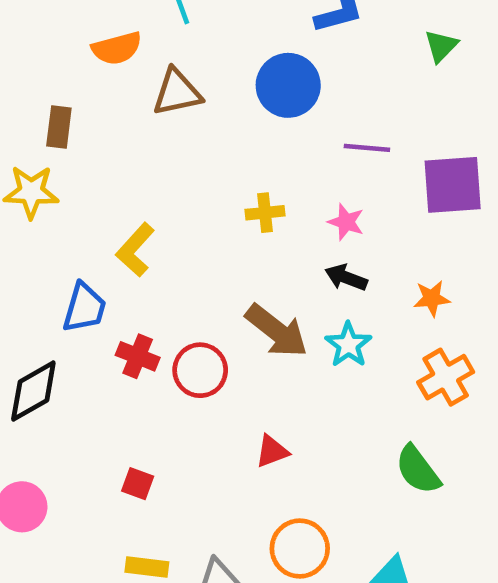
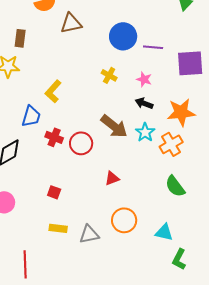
blue circle: (288, 85) -> (123, 36), moved
yellow cross: (265, 213) -> (109, 75), turned 35
orange star: (432, 298) -> (181, 112), size x1.8
orange cross: (446, 377) -> (171, 144), moved

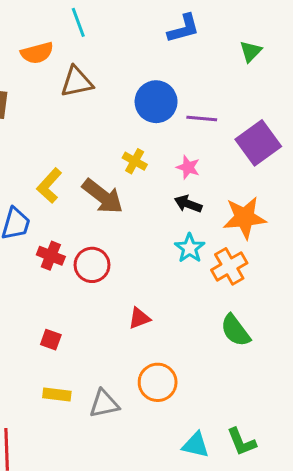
purple square: (190, 63) -> (258, 143), turned -32
brown arrow: (114, 126) -> (103, 196), moved
cyan triangle: (164, 232) -> (196, 445), moved
green L-shape: (179, 259) -> (241, 442), turned -50

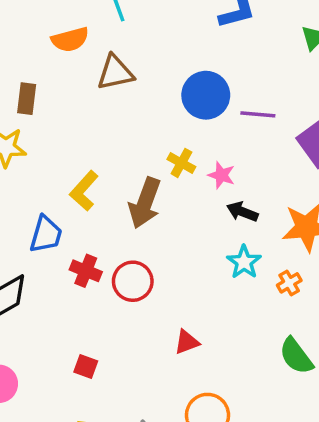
pink star: (188, 167) -> (221, 175), moved
brown arrow: (103, 196) -> (145, 203), turned 72
orange cross: (229, 266) -> (289, 283), size x0.6

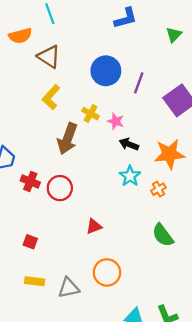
brown triangle: (115, 73) -> (49, 57), turned 45
purple line: (258, 114) -> (139, 83), turned -75
yellow L-shape: (84, 191) -> (51, 97), moved

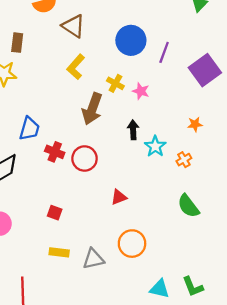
black arrow: (129, 144) -> (133, 130), moved, turned 66
orange star: (169, 154) -> (195, 124), size x0.5

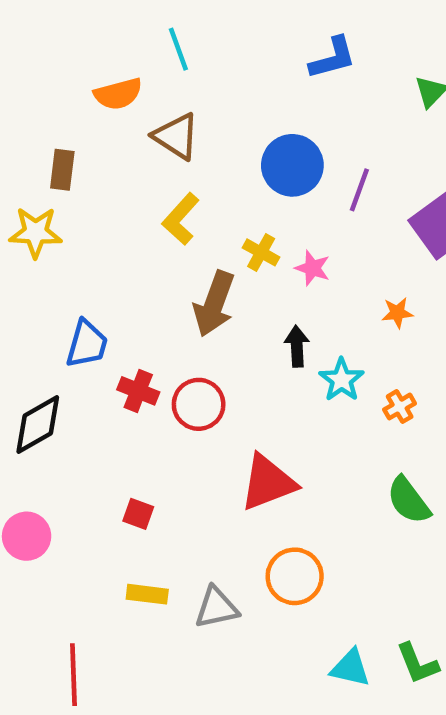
orange star: (195, 124) -> (397, 313), moved
red triangle: (119, 197) -> (268, 483), size x1.8

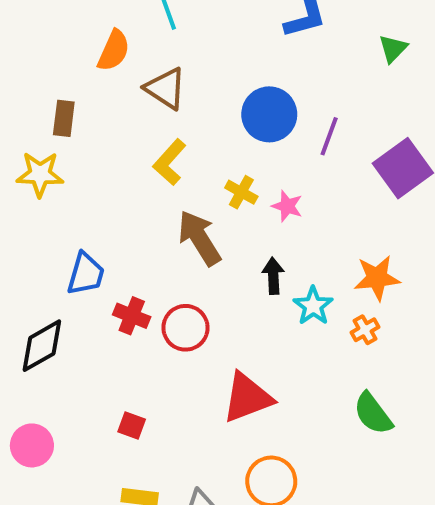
orange semicircle: (118, 94) -> (114, 51), turned -51
brown arrow: (214, 304) -> (199, 238), turned 128
orange star: (397, 313) -> (377, 278), moved, size x1.6

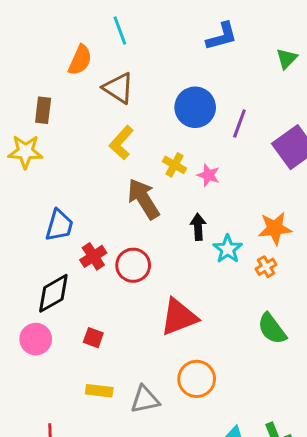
red cross: (132, 316) -> (93, 256), turned 35
black diamond: (42, 346) -> (53, 293), moved
pink circle: (32, 445) -> (36, 339), moved

